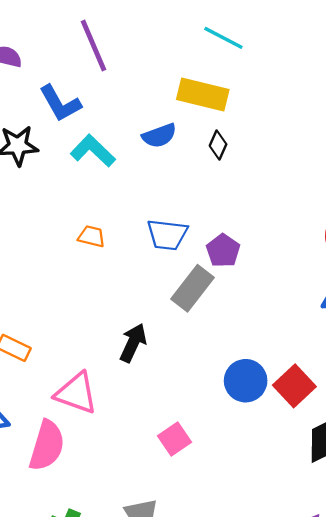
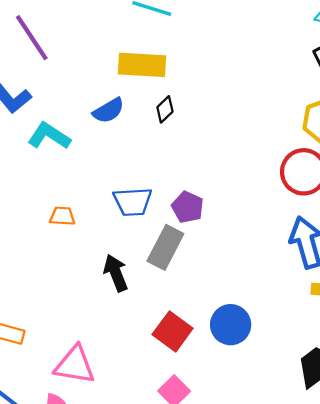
black diamond: (218, 145) -> (165, 109), turned 32
black arrow: (133, 343) -> (116, 273), moved, turned -36
red square: (294, 386) -> (173, 331), moved

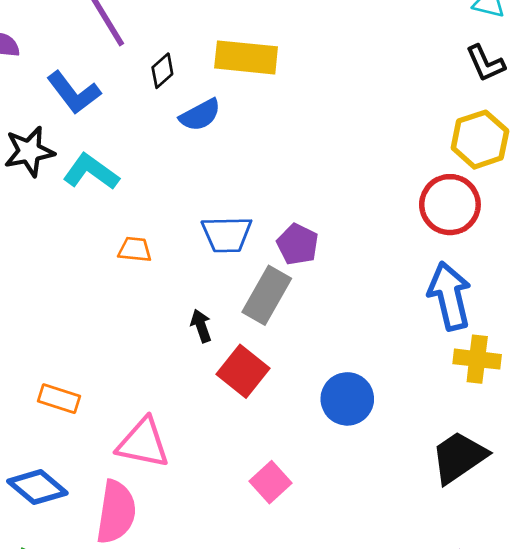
black diamond: (165, 109) -> (162, 71), moved
cyan L-shape: (49, 136) -> (91, 172), moved
black arrow: (116, 273) -> (201, 326), size x0.7
red square: (173, 331) -> (243, 371), moved

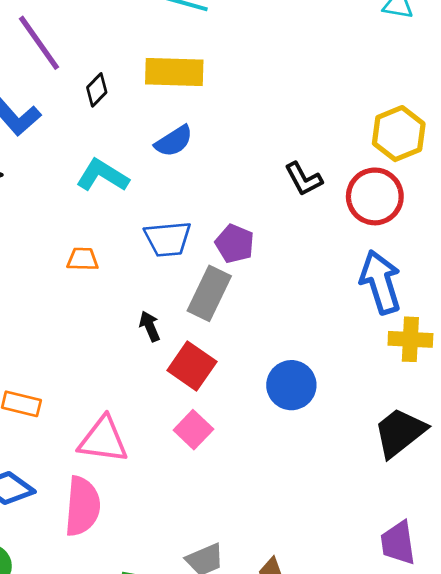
black L-shape: (485, 63) -> (304, 179), moved
blue semicircle: (200, 115) -> (174, 141), moved
cyan L-shape: (91, 172) -> (102, 176), moved
pink square: (271, 482) -> (193, 430), moved

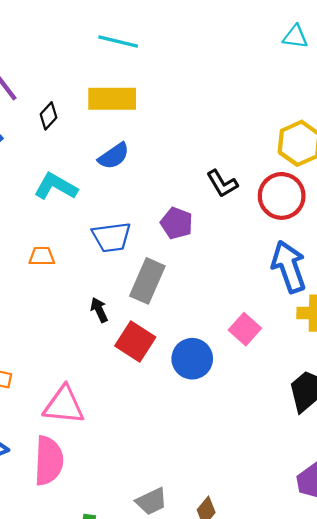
purple pentagon: (235, 244) -> (177, 223), moved
blue circle: (291, 385) -> (192, 359), moved
pink square: (193, 430) -> (245, 329), moved

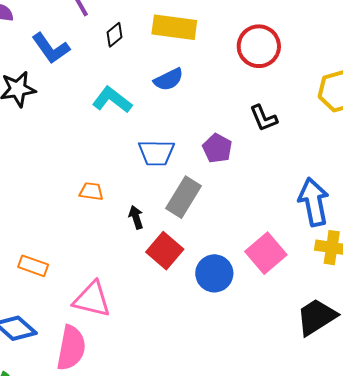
red circle: (282, 196) -> (259, 46), moved
orange trapezoid: (42, 256) -> (91, 191), moved
pink square: (245, 329) -> (266, 253), size x1.4

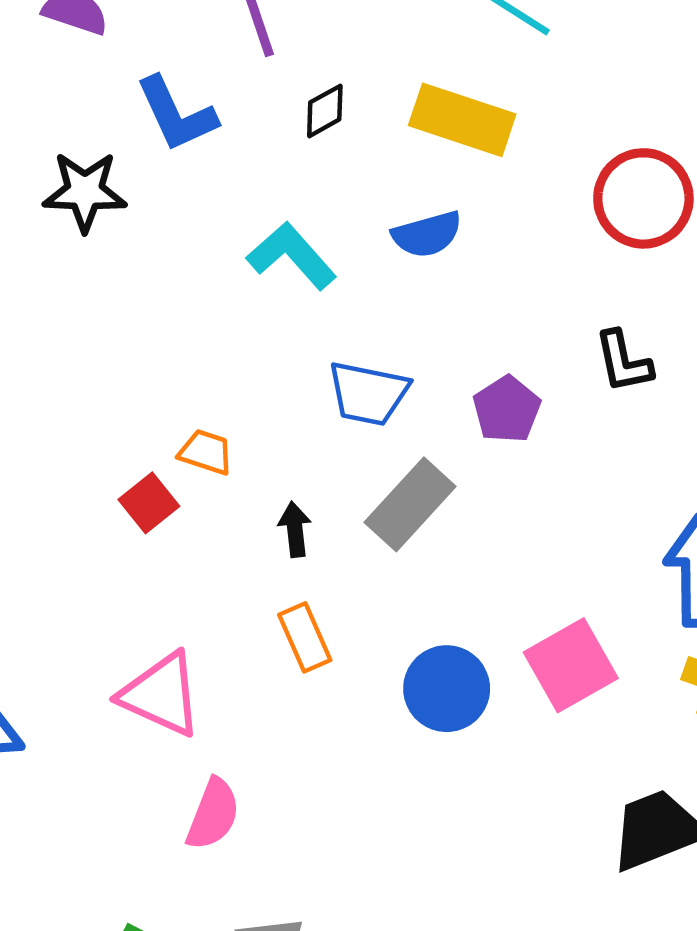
red square: (165, 251) -> (149, 503), moved, size x0.7
orange rectangle: (33, 266) -> (305, 637), moved, turned 36
pink semicircle: (71, 348) -> (213, 814), moved, size x0.7

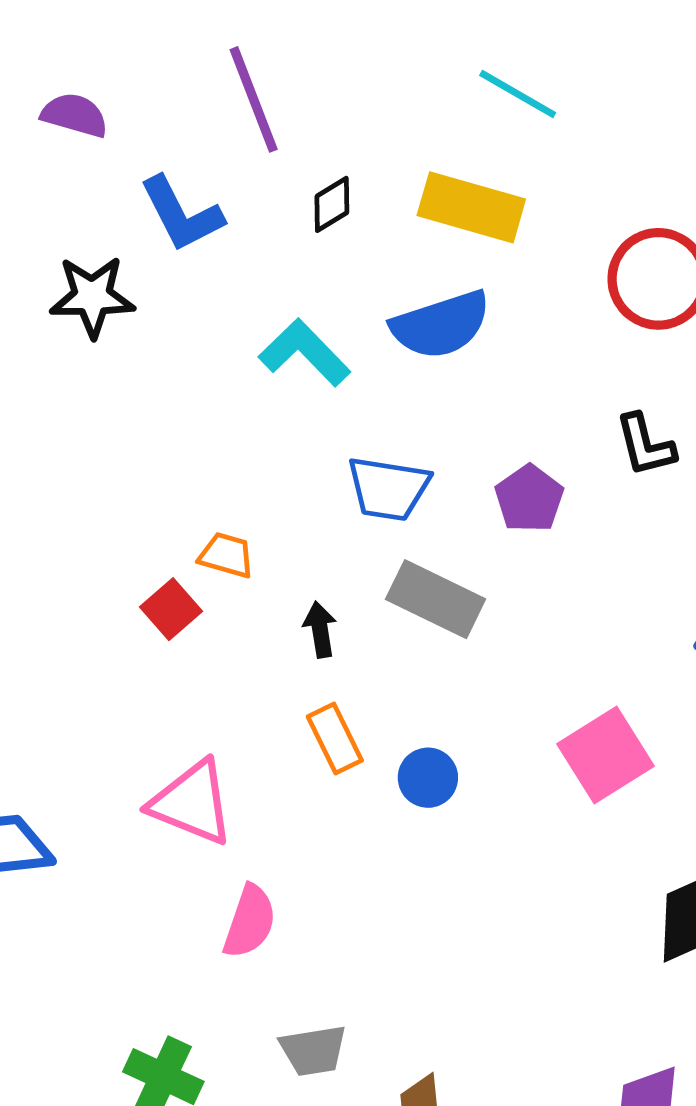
blue semicircle: (427, 234) -> (441, 325), size x1.4
gray rectangle: (410, 504) -> (436, 599), turned 76
blue circle: (447, 689) -> (428, 778), moved, size x0.7

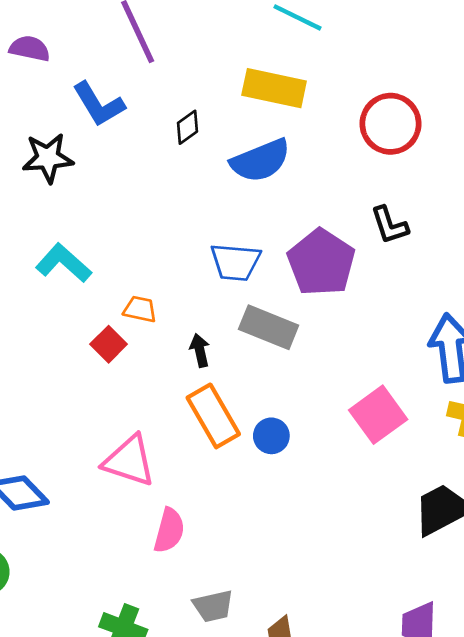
black diamond: (332, 204) -> (188, 127), moved
cyan L-shape: (305, 353) -> (63, 263), moved
purple pentagon: (529, 499) -> (321, 262), size x1.6
orange rectangle: (335, 738) -> (213, 416), size x1.5

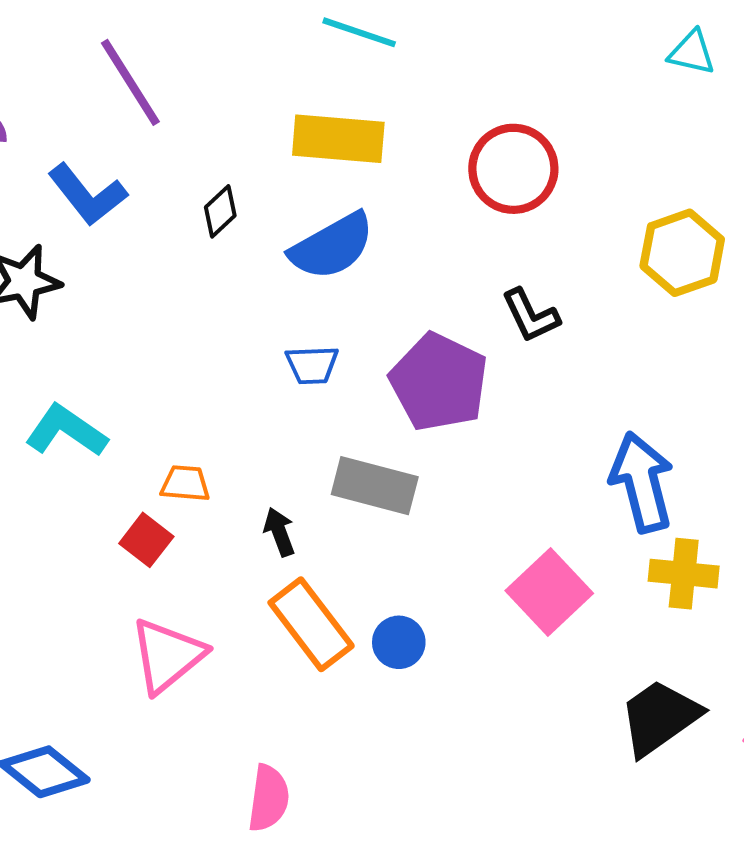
blue trapezoid: (235, 262) -> (312, 365), moved, size x0.7
pink triangle: (129, 461) -> (167, 656), moved, turned -50

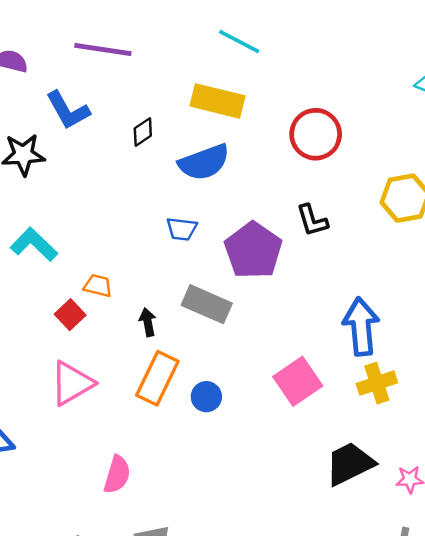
purple line: (130, 82) -> (103, 49), turned -58
yellow cross: (684, 574) -> (377, 383), turned -33
orange rectangle: (311, 624) -> (157, 378), turned 54

